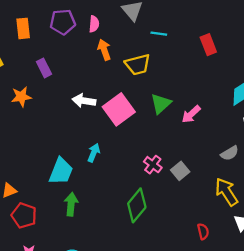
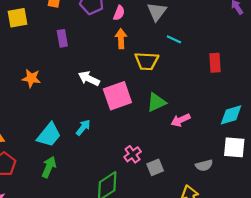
orange star: (21, 97) -> (31, 78), moved

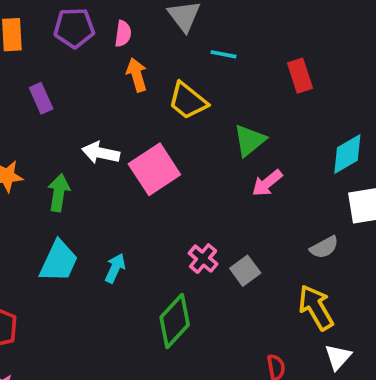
yellow trapezoid: (147, 61) -> (188, 101), turned 50
green triangle: (156, 102) -> (250, 140), moved
cyan arrow: (83, 128) -> (115, 268), moved
green arrow: (49, 167) -> (59, 193), moved

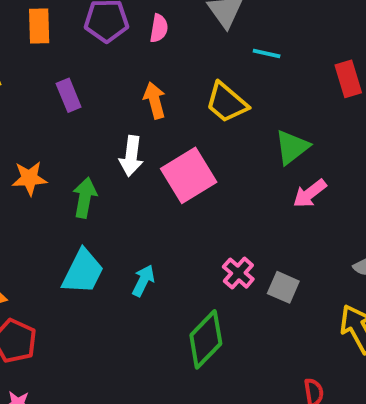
orange arrow: (137, 75) -> (155, 100), moved
white arrow: (101, 153) -> (131, 156), turned -96
gray square: (245, 271) -> (283, 287), turned -32

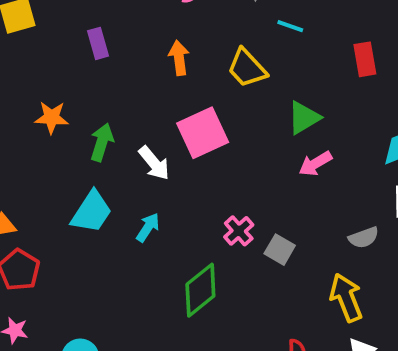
white arrow: (131, 156) -> (154, 163), moved, turned -54

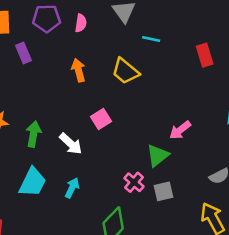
purple rectangle: (98, 43) -> (24, 53), moved
green triangle: (304, 118) -> (158, 155), moved
pink square: (203, 133) -> (101, 119), size x0.6
gray square: (280, 250) -> (163, 191), turned -36

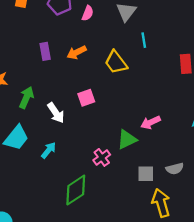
cyan line: (151, 39) -> (144, 40), turned 56
purple rectangle: (24, 53) -> (45, 51), moved
orange arrow: (78, 70) -> (77, 52), turned -114
gray square: (163, 191) -> (146, 174), moved

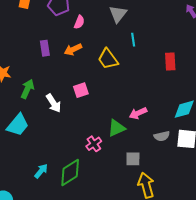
pink semicircle: (88, 13) -> (79, 22), moved
cyan arrow: (49, 150) -> (41, 171), moved
gray semicircle: (175, 169) -> (162, 136), moved

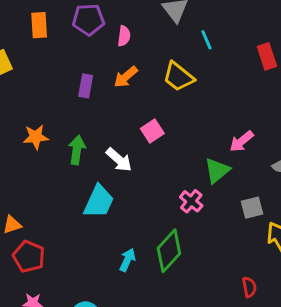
purple rectangle: (45, 48) -> (86, 86), turned 35
cyan trapezoid: (18, 125) -> (99, 202), moved

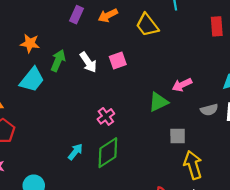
white arrow: (119, 160) -> (88, 62), moved
pink cross: (191, 201) -> (106, 116), moved
cyan trapezoid: (99, 202) -> (32, 80), moved

